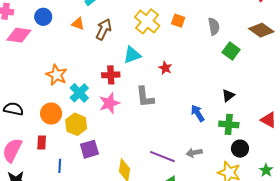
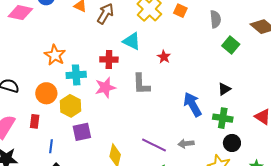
cyan triangle: (132, 55) -> (132, 41), turned 42
cyan cross: (79, 93) -> (76, 75), turned 36
blue arrow: (198, 113) -> (192, 104), size x1.4

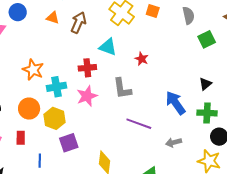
green square: (231, 45) -> (207, 39), turned 30
purple line: (154, 145) -> (139, 124), moved

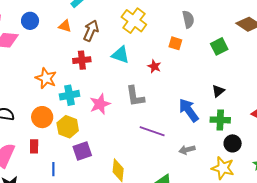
orange square: (153, 11) -> (175, 43), moved
gray semicircle: (189, 15) -> (188, 19), moved
red cross: (87, 68) -> (82, 60), moved

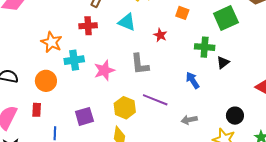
green square: (219, 46) -> (226, 18), size x1.4
blue arrow: (189, 110) -> (193, 80), size x0.7
green cross: (220, 120) -> (205, 47), moved
yellow hexagon: (68, 127) -> (125, 108), moved

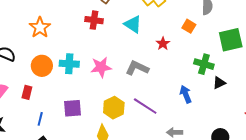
orange star: (51, 42) -> (40, 27), moved
cyan cross: (74, 60) -> (69, 64), moved
gray L-shape: (140, 64) -> (137, 68), turned 110

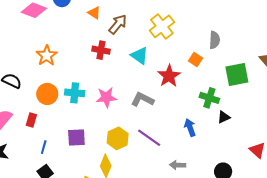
red star: (163, 44) -> (169, 76), size x1.6

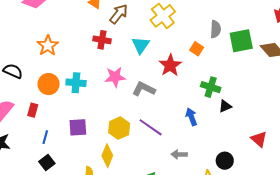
cyan triangle: (140, 56) -> (141, 45), turned 30
green square: (237, 74) -> (241, 41), moved
pink star: (106, 97) -> (115, 77), moved

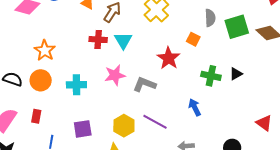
cyan triangle: (141, 45) -> (123, 40), moved
orange circle: (49, 84) -> (41, 80), moved
black triangle: (225, 106) -> (236, 74), moved

